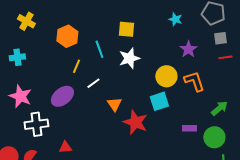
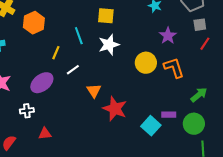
orange hexagon: (67, 36) -> (34, 23), moved
red line: (225, 57) -> (205, 44), turned -48
cyan square: (159, 101) -> (151, 126), moved, turned -30
white cross: (36, 124) -> (27, 111), moved, size x0.6

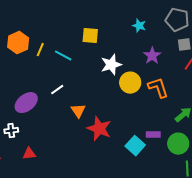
cyan line: (79, 36) -> (63, 56), turned -42
white star: (109, 45) -> (111, 65), moved
yellow line: (56, 53) -> (40, 50), moved

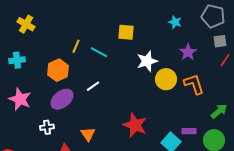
orange hexagon: (18, 43) -> (58, 70), moved
orange triangle: (78, 111) -> (88, 134), moved

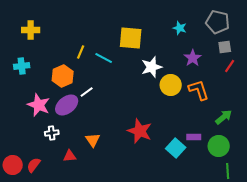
yellow cross: (26, 24) -> (31, 30), turned -30
yellow square: (126, 32) -> (131, 38), size x1.4
white line: (93, 86) -> (87, 92), moved
pink star: (20, 99) -> (39, 105), moved

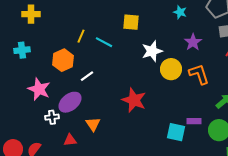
yellow square: (131, 38) -> (131, 22), size x0.7
purple ellipse: (67, 105) -> (70, 102), moved
red star: (140, 131) -> (134, 100), moved
cyan square: (176, 148) -> (176, 132), turned -30

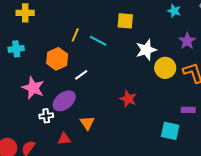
red star: (134, 100) -> (128, 99), size x0.7
purple rectangle: (194, 121) -> (188, 110), moved

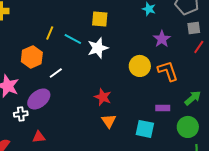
white star: (146, 50) -> (98, 48), moved
orange triangle: (87, 123) -> (109, 121), moved

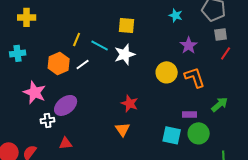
white line: (56, 73) -> (83, 64), moved
orange triangle: (109, 121) -> (123, 129), moved
green circle: (188, 127) -> (199, 133), moved

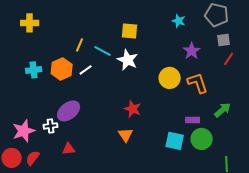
cyan cross: (18, 53) -> (34, 70), moved
white star: (125, 54) -> (128, 60), turned -30
pink star: (35, 92) -> (24, 131), moved, turned 30

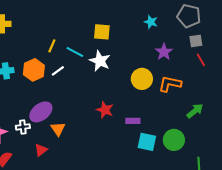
red line: (229, 59) -> (201, 60), turned -64
orange L-shape: (198, 83) -> (170, 84), turned -60
purple rectangle: (193, 120) -> (133, 121), moved
orange triangle: (126, 135) -> (58, 129), moved
red triangle: (69, 149) -> (41, 150), turned -32

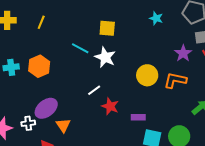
yellow line: (52, 46) -> (41, 22), moved
purple star: (164, 52) -> (183, 53), moved
white line: (58, 71) -> (94, 90), moved

